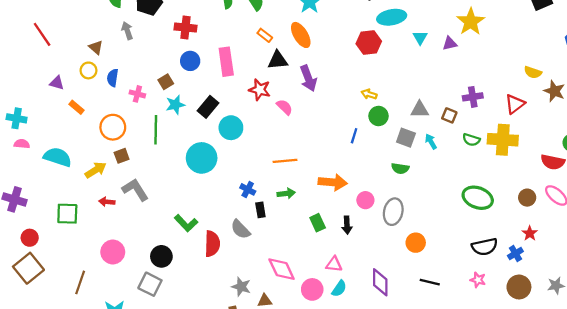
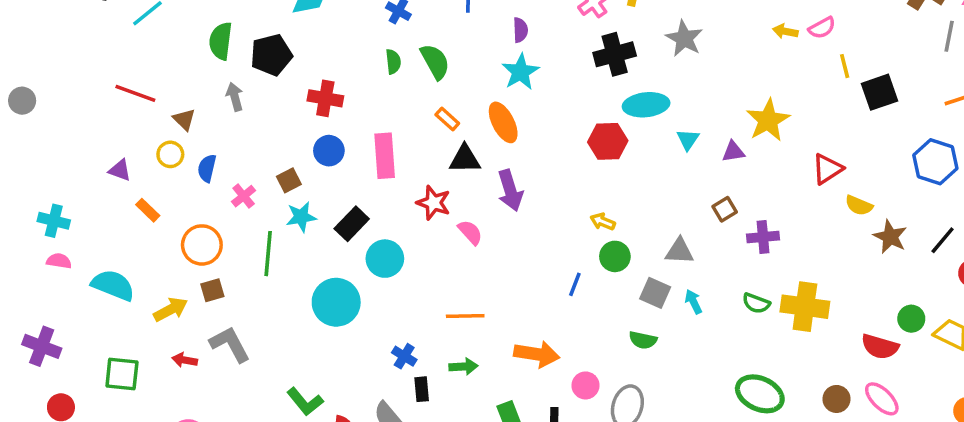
red line: (42, 34) -> (135, 93), moved, turned -40
pink cross: (137, 94) -> (244, 196), turned 32
red triangle: (515, 104) -> (827, 169), moved
brown square: (449, 115) -> (725, 209), moved, turned 32

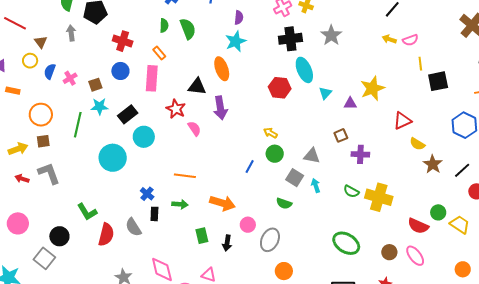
cyan ellipse: (646, 105) -> (304, 70), turned 65
orange rectangle: (447, 119) -> (159, 53), moved
pink cross: (244, 196) -> (70, 78), moved
orange rectangle: (148, 210) -> (13, 91), turned -40

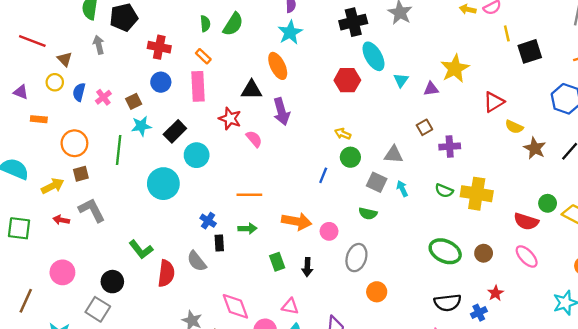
green semicircle: (188, 29) -> (233, 24), turned 60
pink circle: (248, 225) -> (329, 231), moved
brown circle: (389, 252) -> (484, 253), moved

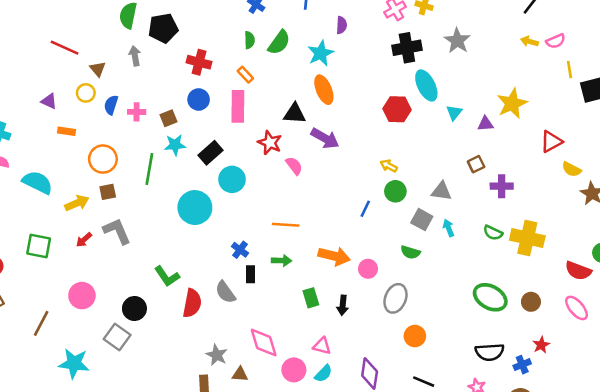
cyan star: (290, 32) -> (321, 53), moved
pink cross: (103, 97) -> (137, 112), turned 35
purple arrow: (281, 111) -> (325, 138), turned -48
red arrow: (61, 220) -> (84, 240), turned -56

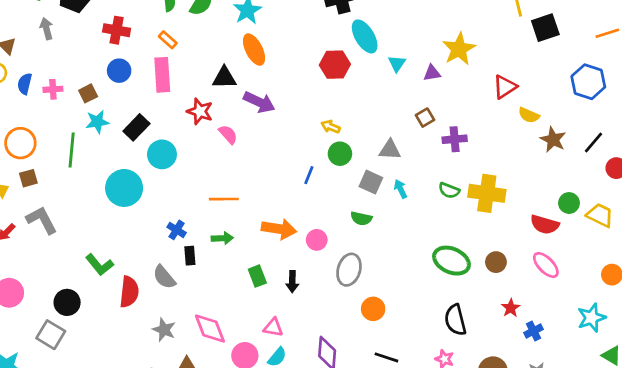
black semicircle: (490, 352) -> (455, 320), turned 84
gray star: (217, 355) -> (164, 330), moved
blue cross: (522, 365) -> (534, 331), moved

